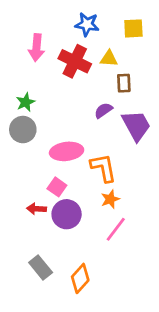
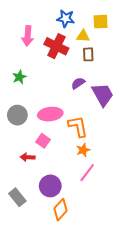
yellow triangle: (109, 59) -> (83, 36), moved
brown rectangle: (124, 83) -> (88, 54), moved
gray circle: (23, 130) -> (17, 115), moved
purple circle: (67, 214) -> (50, 186), moved
gray rectangle: (41, 268) -> (17, 197), moved

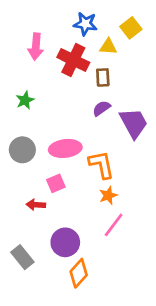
yellow square: (101, 22) -> (131, 28), turned -35
brown rectangle: (88, 54) -> (103, 77), moved
pink square: (43, 141) -> (56, 183), turned 32

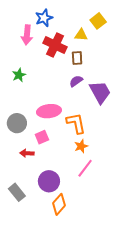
blue star: (85, 24) -> (44, 18), moved, turned -30
gray circle: (22, 150) -> (17, 123), moved

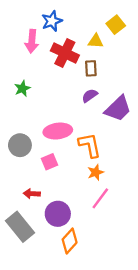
purple trapezoid: (100, 92) -> (118, 109), turned 75
red arrow: (27, 153) -> (32, 194), moved
gray rectangle: (17, 192) -> (20, 227), size x1.4

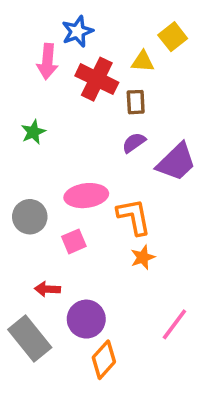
pink line: (100, 198) -> (174, 324), moved

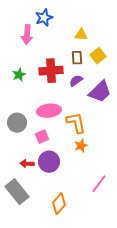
yellow square: (173, 37) -> (98, 56), moved
red cross: (97, 79) -> (51, 71), moved, turned -30
purple circle: (86, 319) -> (49, 162), moved

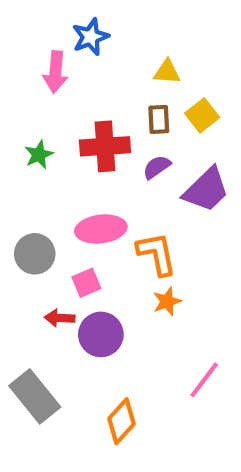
red arrow: (27, 164) -> (60, 318), moved

